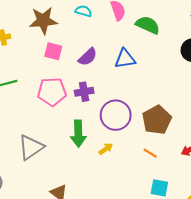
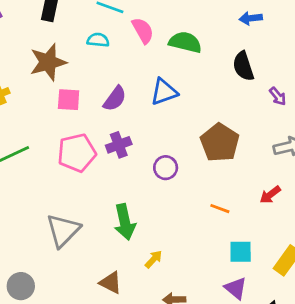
purple circle: (116, 115) -> (166, 168), size x0.6
brown pentagon: (157, 120) -> (220, 143), moved
green arrow: (78, 134) -> (125, 222), moved
yellow arrow: (106, 149) -> (154, 259), moved

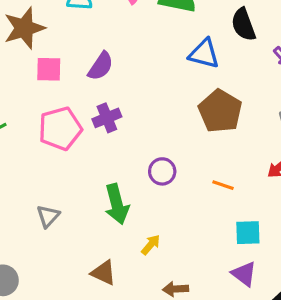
blue triangle: (164, 92) -> (204, 54), moved, turned 36
purple circle: (166, 168) -> (162, 171), moved
gray triangle: (63, 230) -> (48, 216), size x0.6

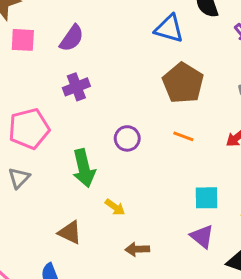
pink pentagon: (60, 129) -> (29, 129), moved
orange line: (223, 185) -> (183, 136), moved
yellow arrow: (151, 245) -> (115, 207), turned 84

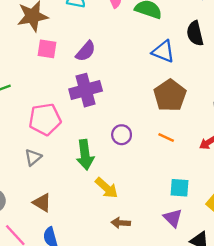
purple cross: (76, 87) -> (86, 90), size x1.5
yellow arrow: (115, 207) -> (106, 188), size x1.5
brown triangle: (70, 232) -> (42, 203), moved

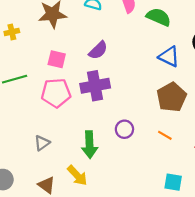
pink square: (47, 49) -> (57, 59), moved
pink pentagon: (45, 119) -> (56, 93), moved
yellow arrow: (106, 188) -> (77, 175), moved

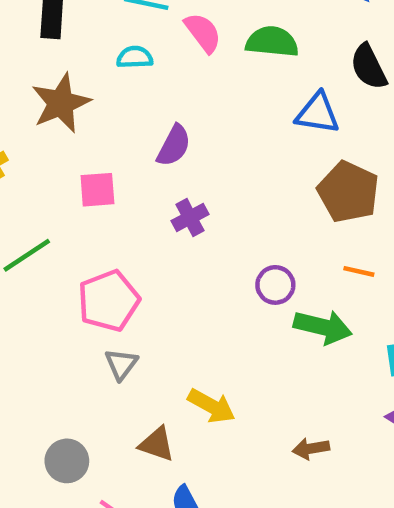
purple cross: (95, 86) -> (190, 218), size x0.6
pink pentagon: (56, 93) -> (109, 301), moved
green arrow: (90, 145) -> (323, 327), moved, turned -56

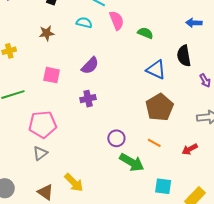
green semicircle: (272, 42) -> (145, 33), size x0.7
brown star: (61, 103) -> (47, 33), size x0.6

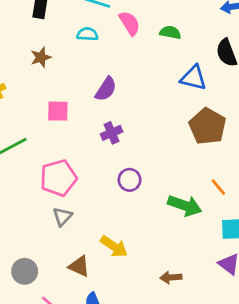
purple circle: (116, 138) -> (129, 180), moved
orange line: (154, 143) -> (218, 187), moved, turned 32

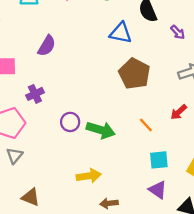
purple cross: (112, 133) -> (35, 94), moved
green arrow: (185, 206) -> (101, 130), moved
yellow arrow: (114, 247) -> (89, 176), moved, turned -40

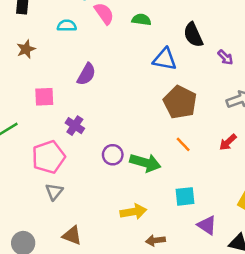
purple cross: (35, 94) -> (75, 126), turned -30
orange line: (146, 125) -> (183, 144), moved
cyan square: (159, 160) -> (185, 196), moved

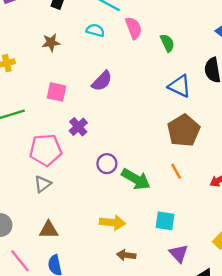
green semicircle: (141, 20) -> (167, 43), turned 42
brown triangle: (72, 235) -> (49, 230), turned -36

